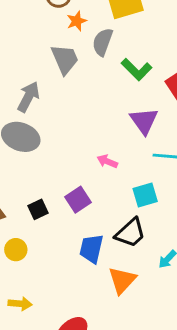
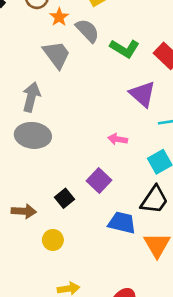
gray semicircle: (103, 42) -> (87, 31), turned 130
blue trapezoid: (91, 249) -> (122, 223), turned 104

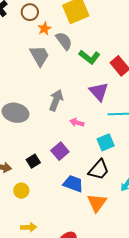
gray arrow: (31, 97) -> (56, 100), moved

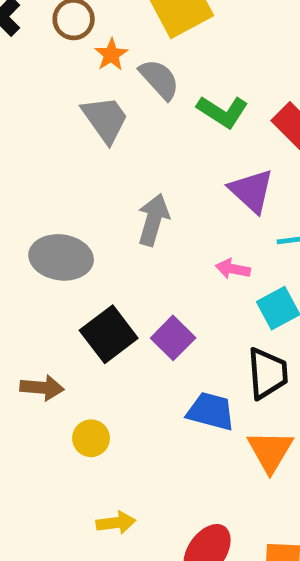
pink arrow: (77, 122) -> (233, 269), moved
black square: (33, 161) -> (109, 334), moved, size x1.6
black trapezoid: (99, 170) -> (267, 373), turned -40

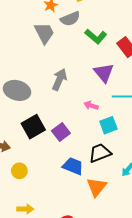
gray semicircle: (159, 79) -> (70, 19), turned 102
black trapezoid: (267, 373) -> (100, 153), turned -115

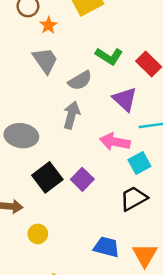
gray semicircle: (70, 19) -> (80, 80), moved
pink arrow: (91, 105) -> (115, 142), size x1.6
blue trapezoid: (73, 166) -> (106, 247), moved
orange triangle: (97, 187) -> (145, 255), moved

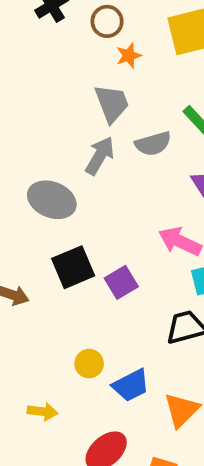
gray arrow: (72, 115) -> (100, 156), moved
yellow circle: (38, 234) -> (89, 364), moved
blue trapezoid: (106, 247) -> (131, 385), turned 124

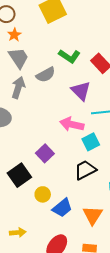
orange star: (129, 56) -> (14, 35), moved
black square: (73, 267) -> (19, 175), moved
yellow circle: (89, 364) -> (43, 194), moved

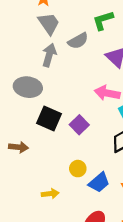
green L-shape: (69, 56) -> (103, 20), turned 130
black square: (19, 175) -> (49, 118), moved, turned -30
yellow arrow: (18, 232) -> (50, 194), moved

